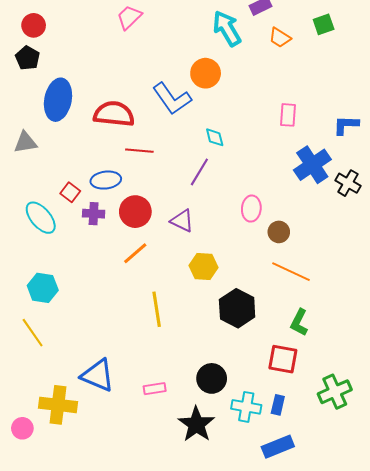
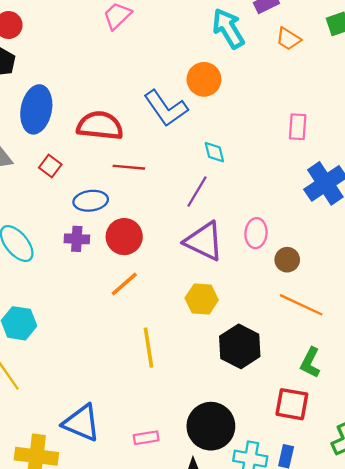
red square: (70, 192) -> (50, 166), moved
purple triangle: (182, 221) -> (204, 241), moved, size x1.5
black circle: (212, 378) -> (211, 426), size x1.4

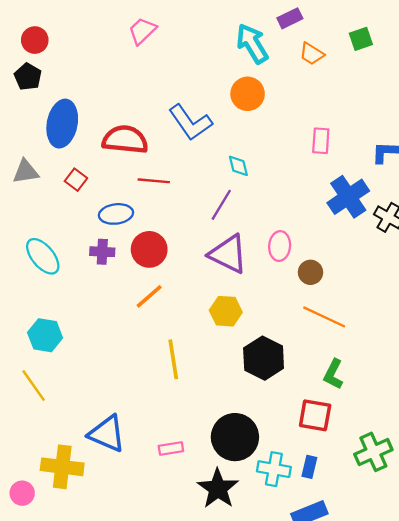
orange circle: (204, 79) -> (248, 94), moved

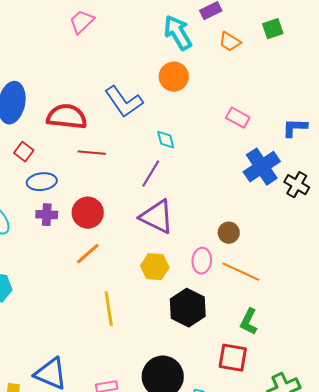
pink rectangle: (321, 141) -> (238, 118), turned -65
blue ellipse: (116, 214) -> (42, 182), moved
pink ellipse: (280, 246) -> (202, 261), moved

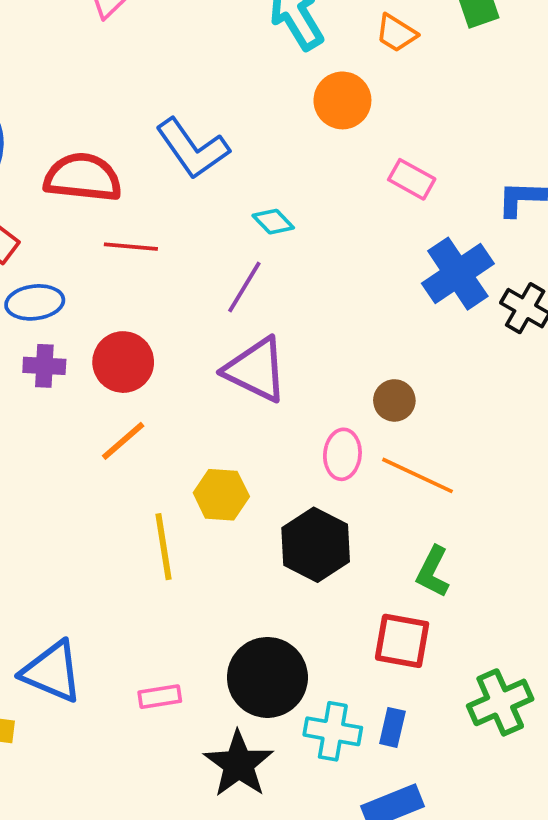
orange circle: (174, 77) -> (342, 100), moved
cyan diamond: (166, 140) -> (273, 222), turned -30
yellow hexagon: (155, 267) -> (221, 495), moved

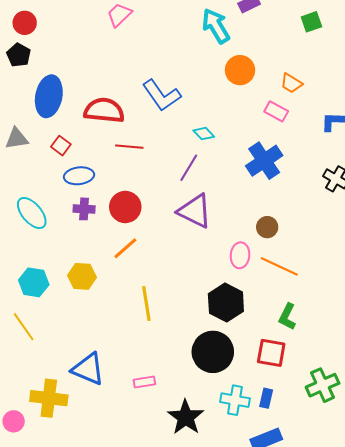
orange trapezoid: (396, 33) -> (291, 83), moved
blue cross: (458, 274) -> (264, 161), moved
yellow hexagon: (221, 495) -> (82, 276), moved
black circle: (267, 677) -> (213, 352), moved

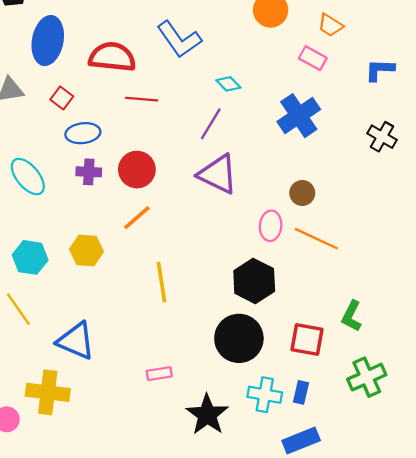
green L-shape: (287, 317) -> (352, 316), moved
blue triangle: (88, 369) -> (76, 341), moved

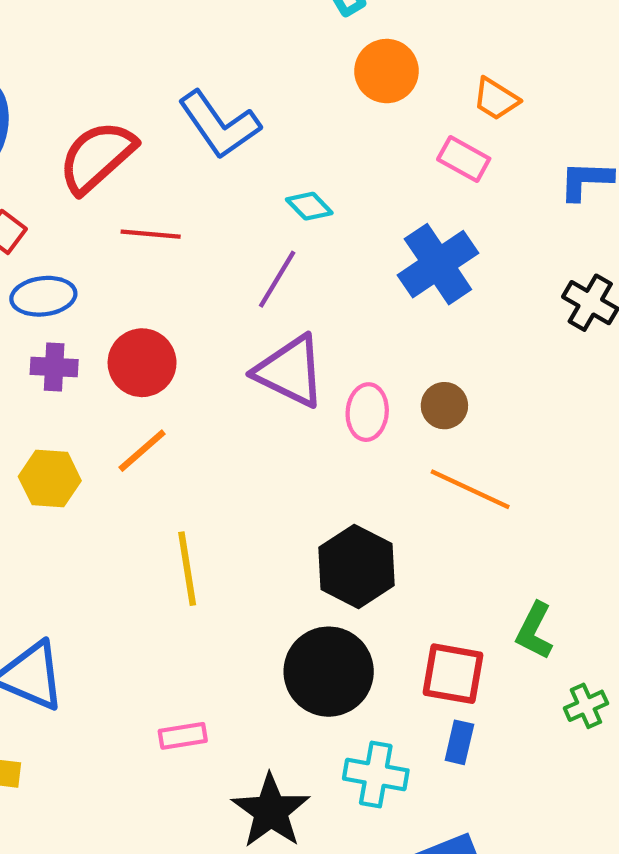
red semicircle: (112, 57) -> (97, 157), turned -48
pink ellipse: (271, 226) -> (367, 412), moved
yellow hexagon: (86, 250) -> (50, 479), moved
green cross: (367, 377) -> (586, 706), moved, size x0.6
blue rectangle: (301, 392) -> (459, 742), moved

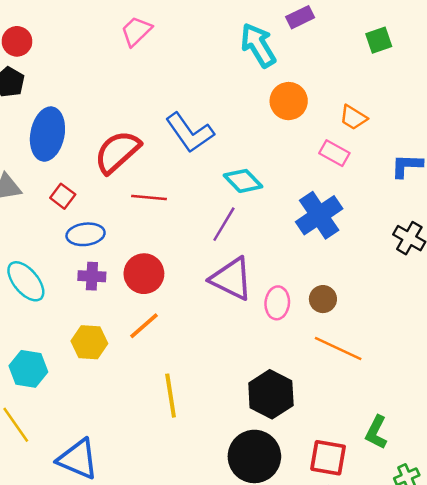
cyan diamond: (309, 206) -> (243, 181), size x1.4

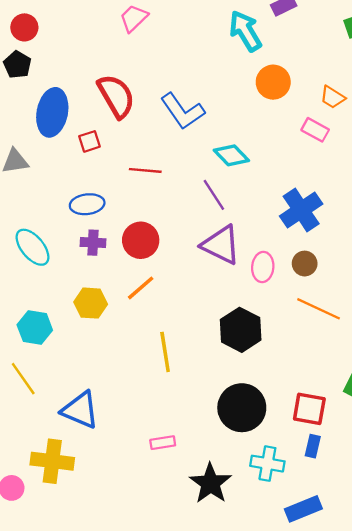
red semicircle: (117, 152) -> (116, 96), moved, turned 102
red square: (63, 196) -> (89, 141), moved, turned 35
blue cross: (319, 215) -> (301, 210), moved
purple line: (224, 224) -> (214, 195), turned -64
black hexagon: (271, 394) -> (241, 330), moved

